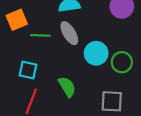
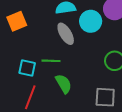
green line: (40, 35) -> (51, 61), moved
cyan circle: (96, 53) -> (91, 21), moved

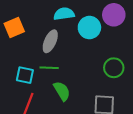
gray ellipse: (66, 34) -> (50, 41), moved, turned 55

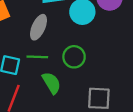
green circle: (114, 68) -> (74, 57), moved

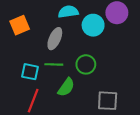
green semicircle: (52, 83) -> (66, 87), turned 66

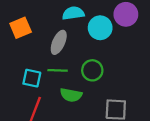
green semicircle: (66, 87) -> (71, 95), turned 66

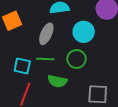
cyan circle: (100, 28) -> (84, 32), moved

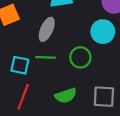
cyan circle: (84, 32) -> (103, 32), moved
green semicircle: (57, 81) -> (66, 96), moved, turned -30

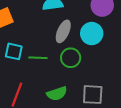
gray ellipse: (47, 29) -> (63, 31), moved
cyan square: (20, 65) -> (14, 51), moved

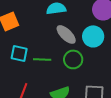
gray ellipse: (63, 31) -> (66, 34), turned -70

